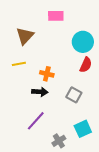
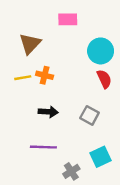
red semicircle: (86, 65) -> (104, 79), turned -49
orange cross: (47, 74) -> (45, 75), moved
purple line: (36, 121) -> (43, 147), turned 50

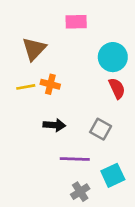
purple line: (43, 147) -> (75, 159), moved

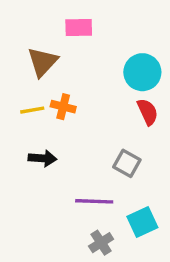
pink rectangle: (76, 22) -> (79, 27), moved
black arrow: (54, 125) -> (43, 158), moved

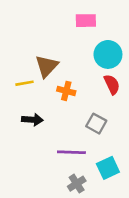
pink rectangle: (79, 27) -> (86, 21), moved
brown triangle: (43, 62) -> (47, 66), moved
orange cross: (63, 107) -> (66, 91), moved

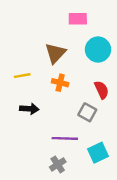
brown triangle: (47, 66) -> (55, 53), moved
red semicircle: (112, 84) -> (102, 90), moved
gray cross: (77, 184) -> (58, 164), moved

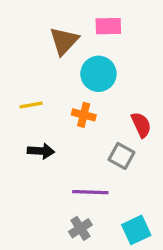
cyan circle: (98, 50) -> (98, 74), moved
brown triangle: (55, 53) -> (64, 41), moved
cyan square: (98, 153) -> (136, 230), moved

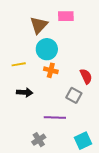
cyan circle: (98, 74) -> (47, 49), moved
gray cross: (80, 228) -> (39, 140), moved

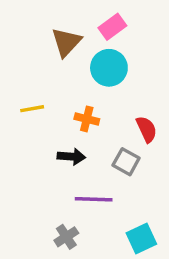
pink rectangle: (66, 16) -> (112, 27), turned -35
cyan circle: (47, 49) -> (109, 68), moved
black arrow: (25, 92) -> (71, 157), moved

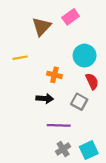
cyan circle: (109, 68) -> (85, 56), moved
yellow line: (32, 109) -> (20, 58), moved
gray cross: (66, 237) -> (63, 149), moved

